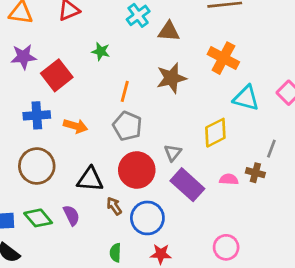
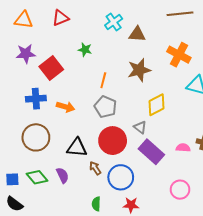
yellow diamond: (215, 133) -> (157, 105), moved
gray triangle: (173, 153) -> (140, 127), turned -32
pink circle: (226, 247) -> (180, 190), moved

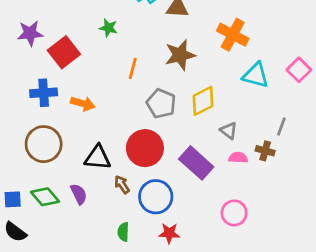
gray pentagon: (105, 107) -> (161, 104), moved
gray triangle: (140, 127) -> (229, 131), moved

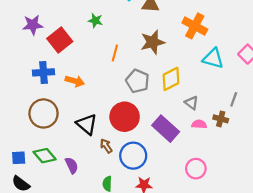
black triangle: (98, 158) -> (87, 124), turned 35
purple semicircle: (79, 194) -> (72, 165), moved

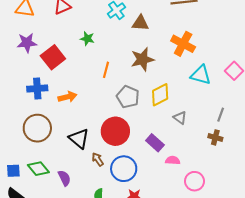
orange arrow: (75, 81) -> (67, 97), turned -30
brown cross: (221, 119) -> (215, 137), moved
pink semicircle: (199, 124) -> (173, 160), moved
purple rectangle: (166, 129) -> (155, 143), size x0.7
pink circle: (196, 169) -> (195, 181), moved

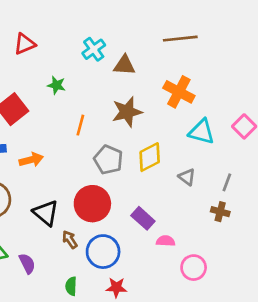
gray triangle: (180, 118) -> (187, 177), moved

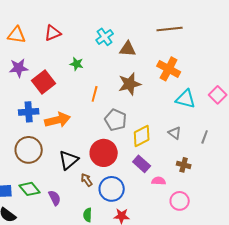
yellow diamond: (150, 157) -> (142, 136), moved
orange arrow: (31, 160) -> (58, 120), size x1.4
brown cross: (220, 212) -> (184, 165), moved
black triangle: (46, 213) -> (69, 160), turned 40

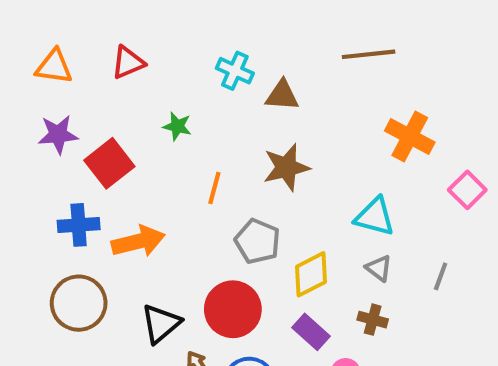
cyan cross: (105, 37) -> (235, 71), turned -30
orange cross: (169, 69) -> (410, 137), moved
cyan triangle: (186, 99) -> (375, 217), moved
brown cross: (184, 165) -> (373, 320), moved

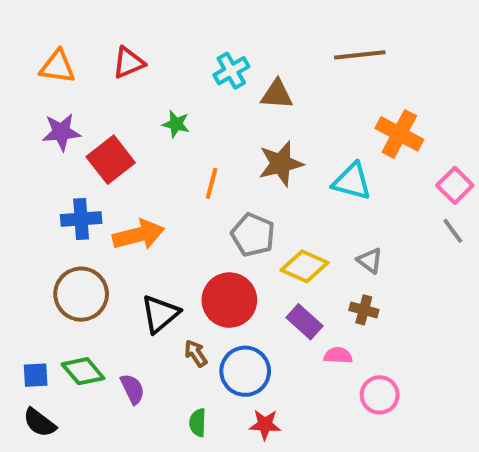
cyan cross: (235, 71) -> (231, 71), turned 36
cyan triangle: (375, 217) -> (352, 181), moved
yellow diamond: (311, 274) -> (304, 266), turned 51
gray line: (441, 276) -> (453, 231), moved, turned -56

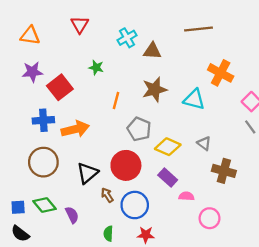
red triangle: (129, 63) -> (80, 25), moved, turned -36
brown cross: (364, 310) -> (224, 171), moved, size x1.5

